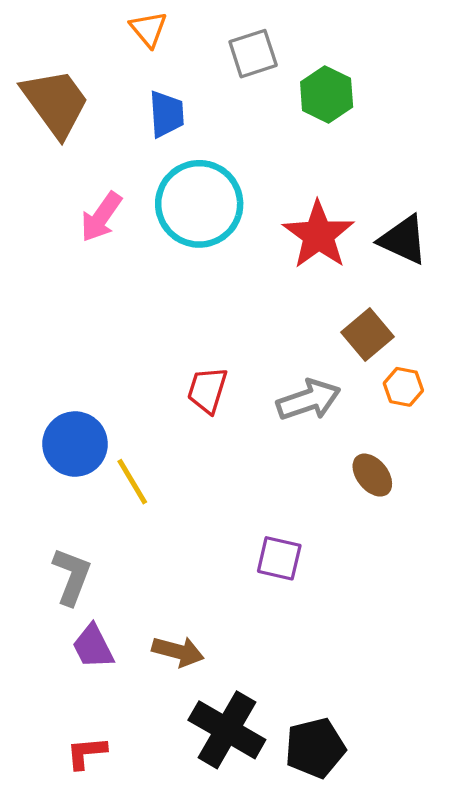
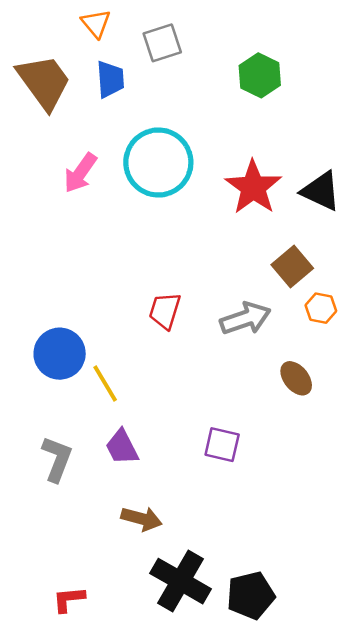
orange triangle: (149, 29) -> (96, 23), moved
gray square: (253, 54) -> (162, 43), moved
blue trapezoid: (167, 114) -> (110, 79), moved
purple trapezoid: (93, 647) -> (122, 447), moved

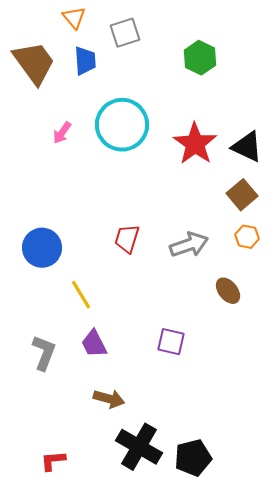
pink arrow: (80, 173) -> (62, 133), size x0.7
brown square: (292, 266) -> (242, 195), moved
blue circle: (60, 354) -> (42, 248), moved

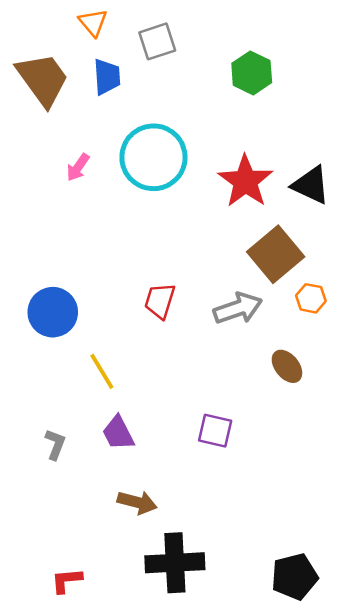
brown square: (242, 195) -> (276, 254), moved, size x1.4
gray L-shape: (44, 353) -> (55, 444), size x0.7
black cross: (139, 447) -> (175, 563), turned -33
black pentagon: (193, 458) -> (295, 577), moved

